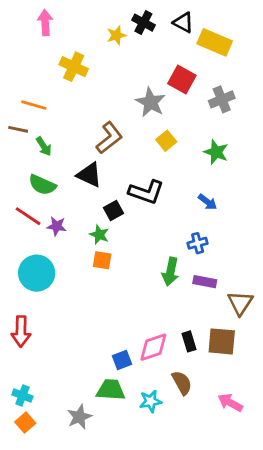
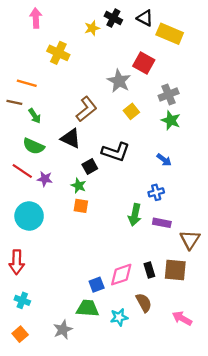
gray cross: (222, 99) -> (169, 95), moved
cyan cross: (22, 396) -> (22, 300), moved

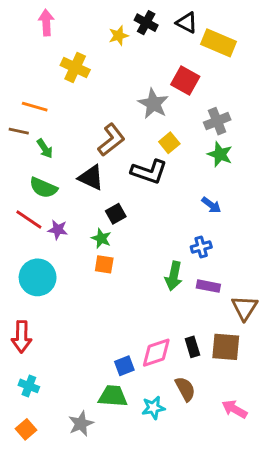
black L-shape: (116, 152) -> (149, 172), moved

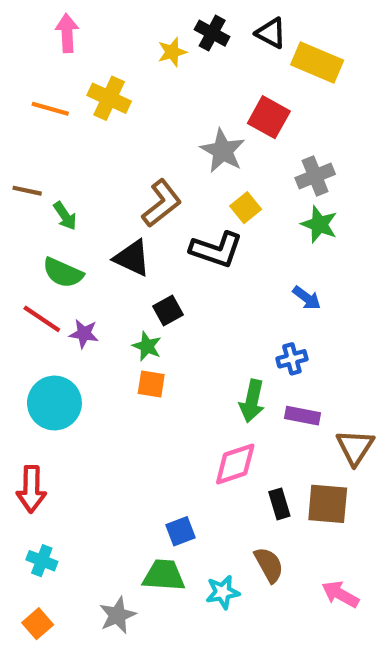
orange line: (35, 107) -> (50, 109), moved
pink diamond: (156, 353) -> (235, 464), moved

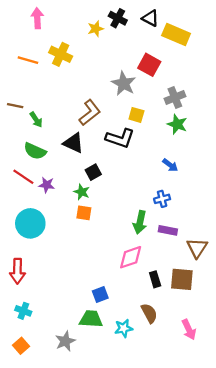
yellow square: (246, 208) -> (136, 115), turned -35
pink arrow: (340, 594) -> (189, 329), turned -144

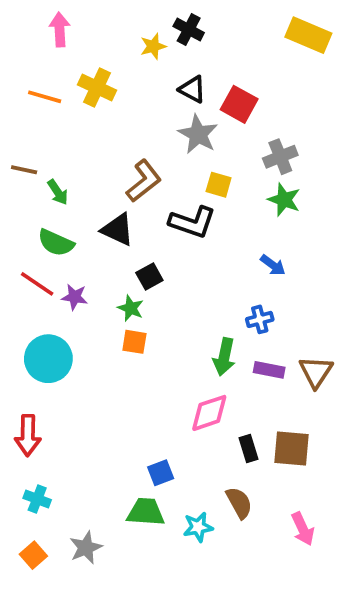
black triangle: (150, 18) -> (192, 89), moved
yellow rectangle: (176, 35) -> (308, 35), moved
brown triangle: (197, 248) -> (316, 372), moved
gray star: (65, 341) -> (86, 548), moved

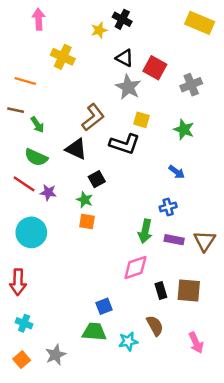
orange line: (45, 97) -> (25, 81), moved
gray cross: (280, 157) -> (191, 85), moved

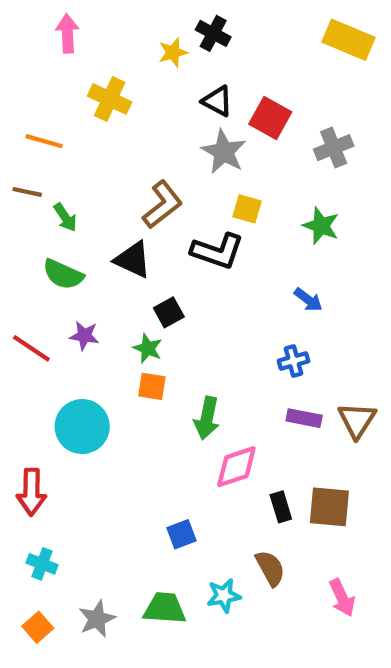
red line: (24, 184) -> (31, 348), moved
green arrow: (145, 231) -> (207, 418), moved
cyan circle: (31, 232) -> (82, 427), moved
green trapezoid: (94, 332) -> (165, 608), moved

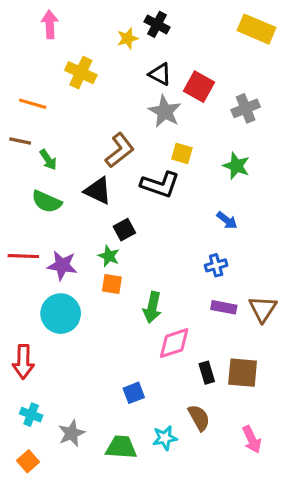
purple star: (84, 336) -> (62, 265), moved, size x1.4
red line: (31, 348) -> (23, 256), turned -32
gray star: (97, 619) -> (72, 433), moved

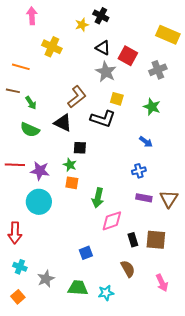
yellow rectangle: (257, 29) -> (168, 35), moved
black square: (124, 230) -> (80, 148), turned 32
cyan star: (165, 438) -> (106, 293), moved

